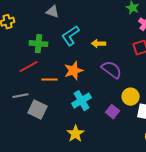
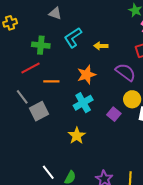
purple semicircle: (112, 70) -> (125, 72), moved
orange star: (74, 71) -> (86, 75), moved
gray line: (21, 96) -> (22, 97), turned 63
gray square: (38, 110) -> (39, 111), turned 36

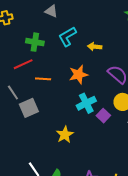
cyan cross: (83, 103) -> (86, 103), moved

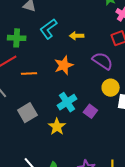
cyan cross: (86, 103) -> (67, 102), moved
gray square: (29, 108) -> (27, 113), moved
purple square: (103, 116) -> (90, 111), moved

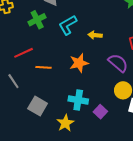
green cross: (17, 38) -> (37, 20), moved, turned -36
cyan cross: (67, 102) -> (78, 100), turned 36
gray square: (27, 113) -> (38, 106), turned -36

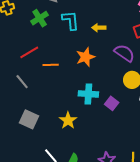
cyan L-shape: (68, 25) -> (71, 20), turned 120
gray square: (38, 106) -> (29, 119), moved
yellow star: (65, 123) -> (68, 120), moved

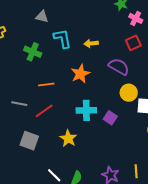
green cross: (40, 18) -> (33, 52), moved, turned -30
red line: (29, 52) -> (44, 111), moved
gray line: (22, 82) -> (19, 104), turned -35

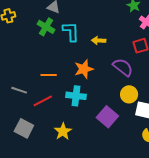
green cross: (33, 52) -> (46, 27), moved
cyan cross: (86, 110) -> (76, 96), moved
purple square: (110, 118) -> (107, 117), size x1.5

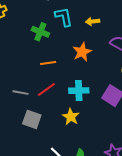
green cross: (46, 27) -> (40, 32), moved
gray line: (19, 90) -> (21, 93), moved
cyan cross: (76, 96) -> (79, 91), moved

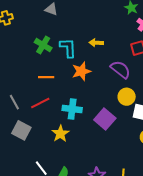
cyan L-shape: (64, 17) -> (68, 48), moved
gray line: (21, 93) -> (14, 102), turned 42

